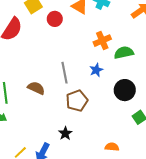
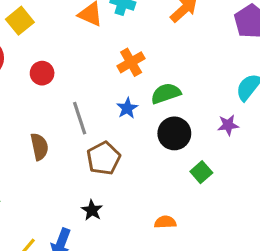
red circle: (55, 19) -> (42, 73), moved
green semicircle: (124, 53) -> (166, 93), moved
brown semicircle: (36, 88) -> (39, 147), turned 60

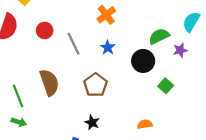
green semicircle: (166, 93) -> (159, 36), moved
gray line: (80, 118) -> (73, 44), moved
brown semicircle: (39, 147) -> (49, 82), size x1.4

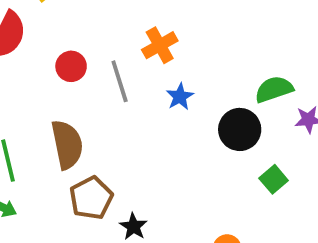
orange cross: (106, 15) -> (160, 45), moved
red circle: (45, 30) -> (71, 66), moved
brown pentagon: (96, 85) -> (91, 198), moved

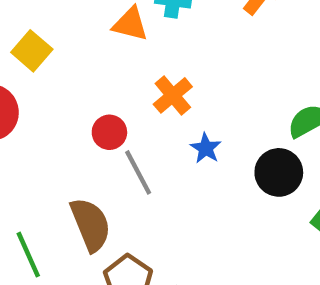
red circle: (71, 66) -> (109, 132), moved
gray line: (120, 81) -> (138, 172), moved

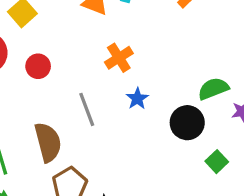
red circle: (109, 132) -> (38, 66), moved

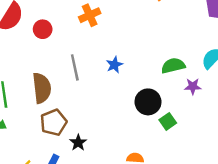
orange cross: (119, 58) -> (90, 15), moved
black circle: (187, 123) -> (148, 102), moved

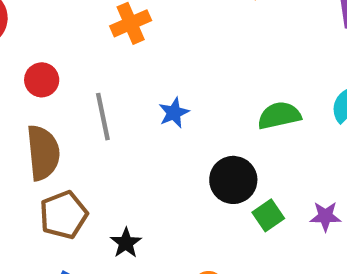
red circle: (43, 29) -> (42, 80), moved
purple star: (193, 86) -> (325, 216), moved
black star: (78, 143) -> (126, 243), moved

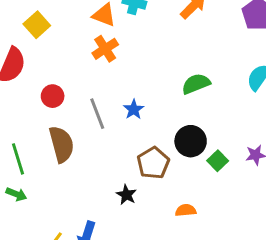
blue star: (174, 113) -> (134, 109), moved
green semicircle: (279, 116) -> (196, 84), moved
brown pentagon: (64, 215) -> (153, 163), moved

